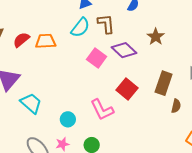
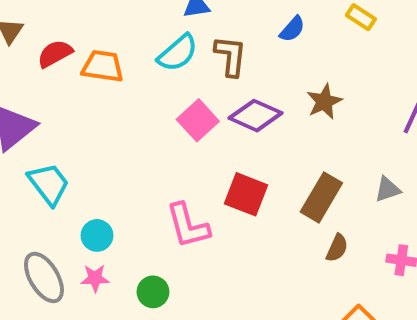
purple diamond: (124, 50) -> (256, 116), turned -30
red square: (127, 89) -> (246, 194), turned -30
cyan circle: (68, 119) -> (97, 235), moved

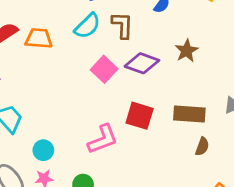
brown rectangle: (321, 197) -> (189, 114), turned 68
pink L-shape: (188, 226) -> (103, 139), turned -92

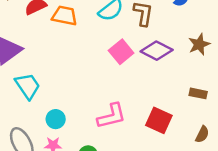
brown rectangle: (189, 114) -> (198, 93), moved, size x0.6
red square: (140, 116) -> (159, 120), moved

